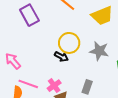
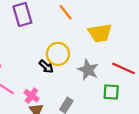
pink cross: (54, 86) -> (31, 96), turned -32

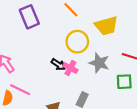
yellow circle: (58, 54) -> (77, 42), moved
pink cross: (31, 96) -> (70, 68), moved

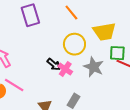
green square: (124, 82) -> (117, 53), moved

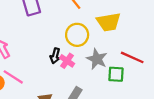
green square: (117, 53) -> (116, 74), moved
black arrow: (54, 64) -> (55, 56), turned 64

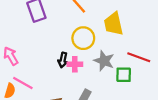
yellow trapezoid: (109, 22) -> (114, 24), turned 90
pink cross: (67, 61) -> (75, 64), turned -32

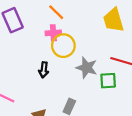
yellow trapezoid: (114, 24) -> (114, 20), moved
pink cross: (75, 64) -> (53, 33), moved

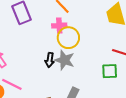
gray star: (87, 68) -> (64, 60), moved

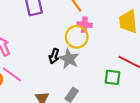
pink cross: (59, 25) -> (84, 25), moved

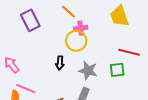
gray star: (69, 59) -> (88, 71), moved

